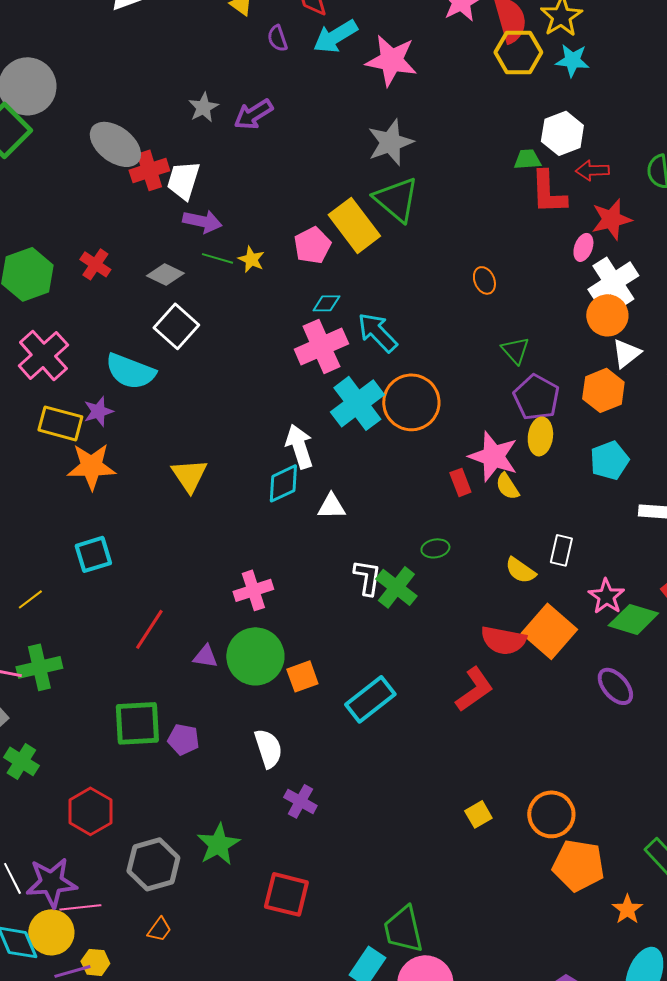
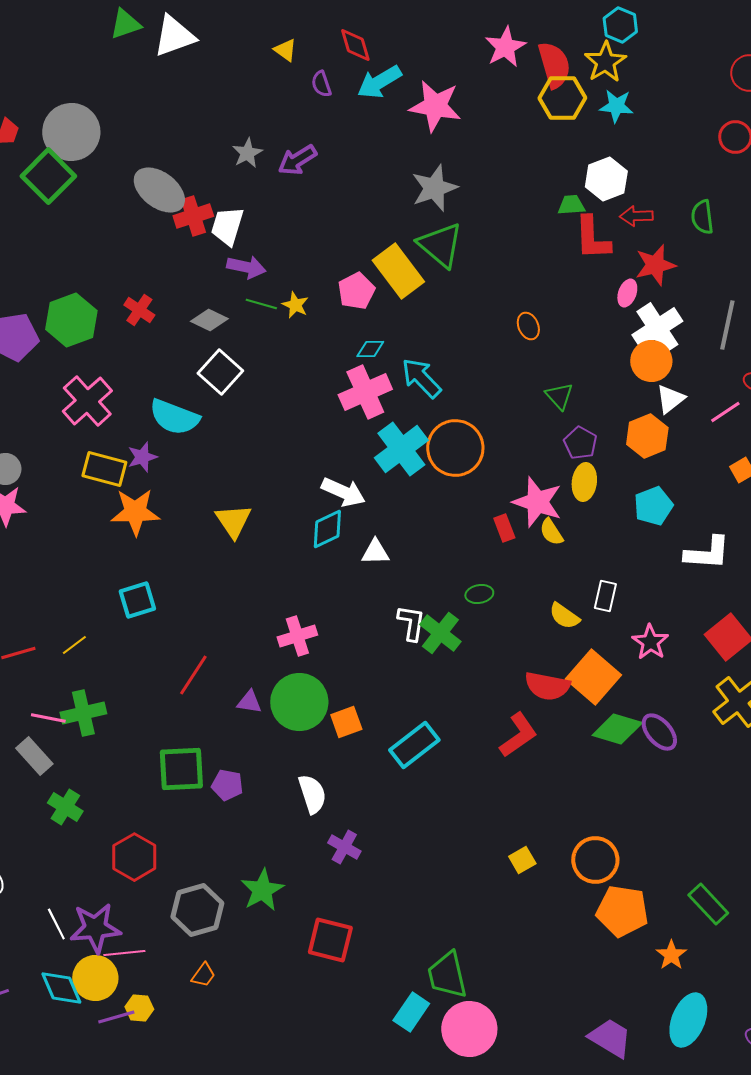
purple pentagon: (536, 397) -> (580, 443), size x0.7
white arrow: (299, 446) -> (343, 492), turned 132
green diamond: (633, 619) -> (617, 729), moved

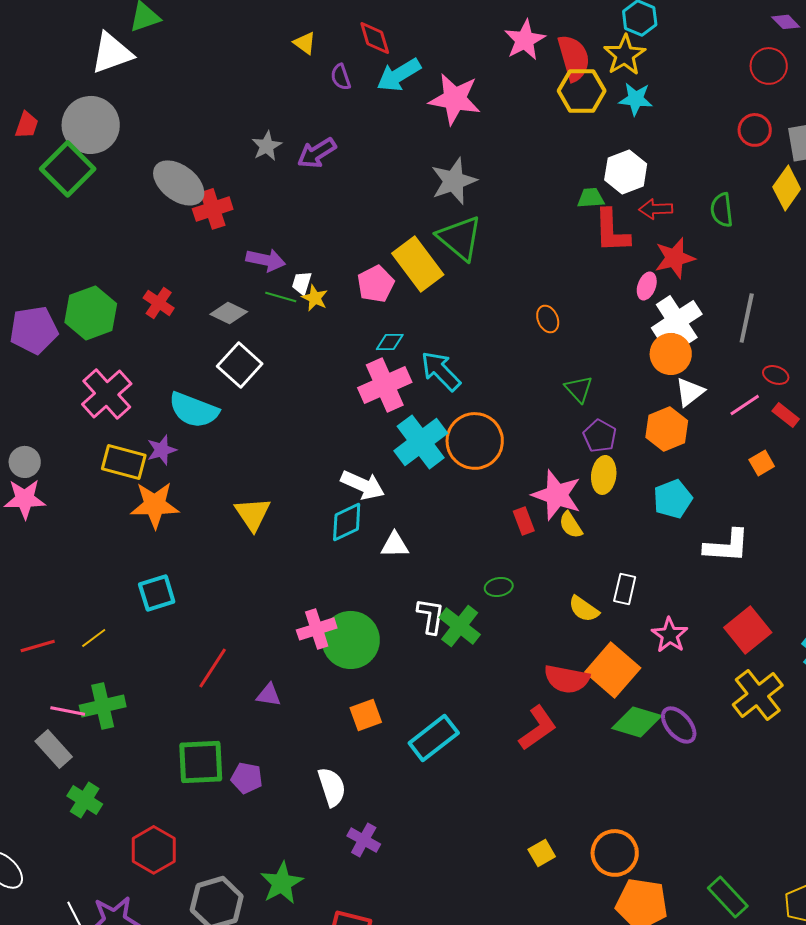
white triangle: (174, 36) -> (112, 53), moved
white trapezoid: (227, 226) -> (302, 283), moved, size x0.6
green circle: (299, 702) -> (351, 640), moved

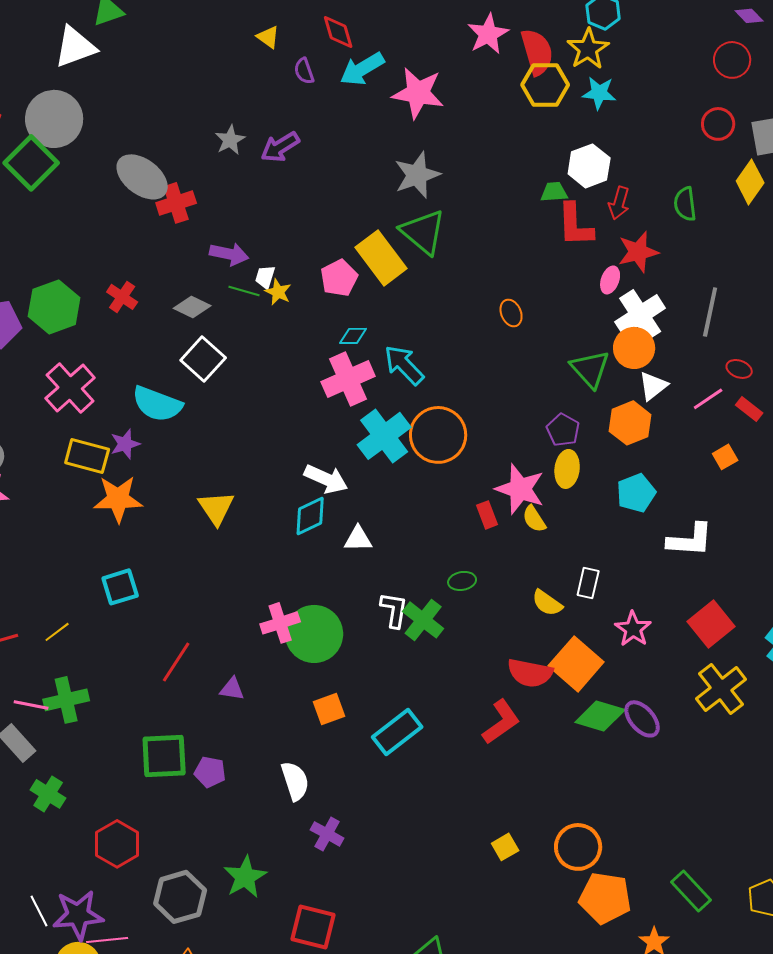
red arrow: (656, 209) -> (619, 203), turned -72
green triangle: (579, 389) -> (590, 369), moved, size x1.4

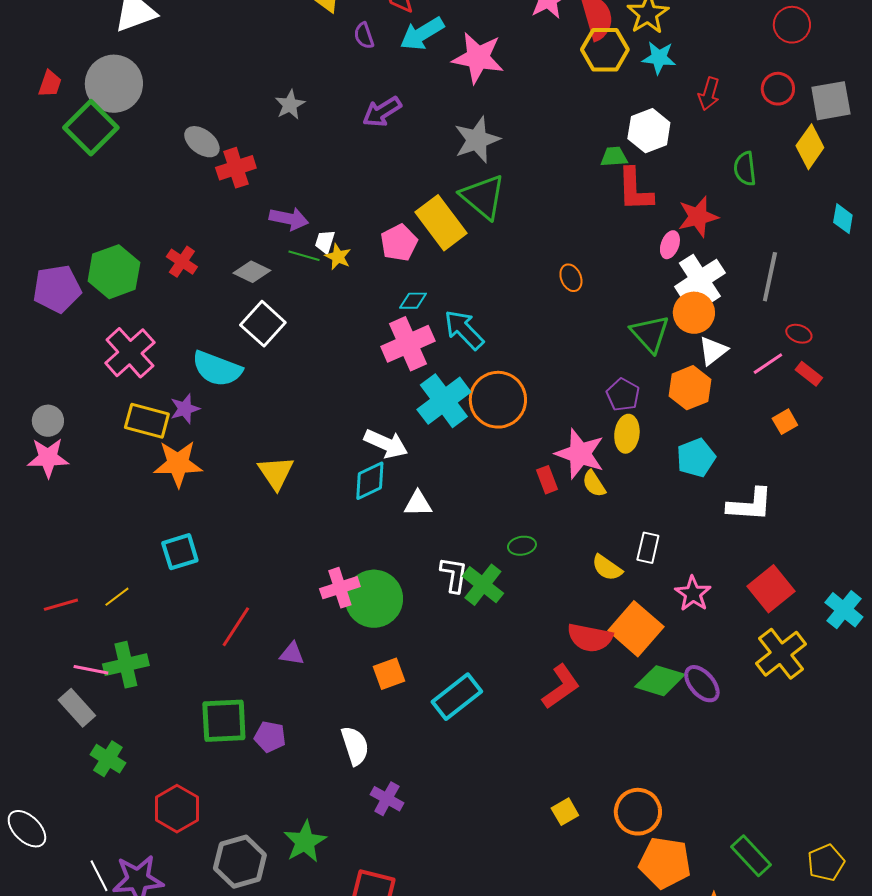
purple arrow: (280, 147) -> (382, 112), moved
gray ellipse: (142, 177) -> (202, 142), size x0.7
red arrow: (619, 203) -> (709, 94), moved

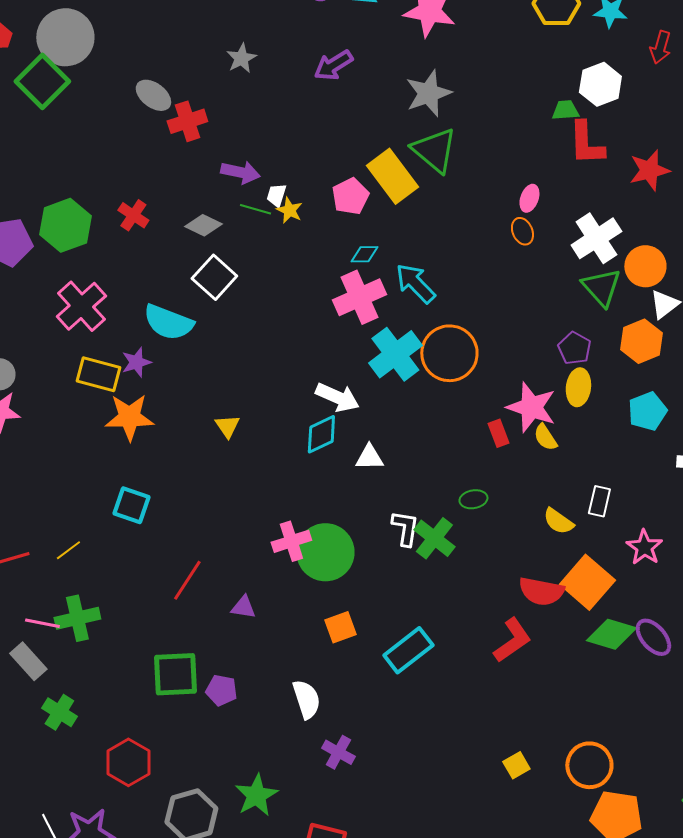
pink ellipse: (670, 245) -> (529, 198), moved
white cross: (700, 280) -> (596, 238), moved
yellow triangle: (276, 473) -> (227, 426), size x0.7
cyan square: (180, 552) -> (131, 505), turned 36

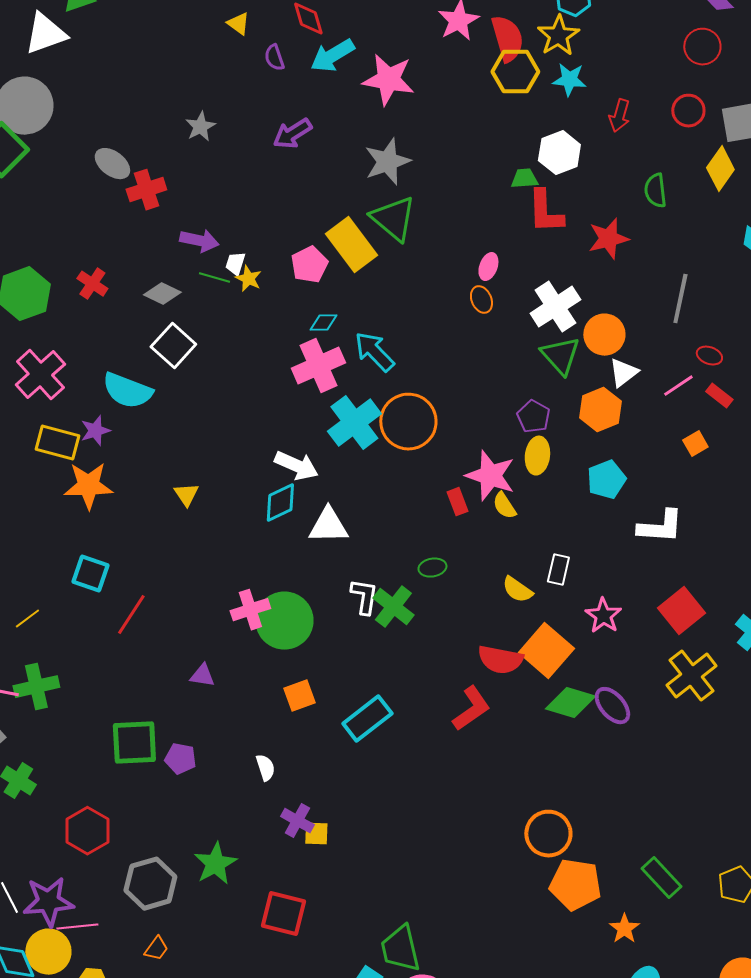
white triangle: (369, 457) -> (328, 526), size x1.4
red line: (187, 580) -> (131, 615), moved
white semicircle: (306, 699) -> (265, 768), size x0.7
yellow square: (516, 765) -> (316, 834), moved, turned 32

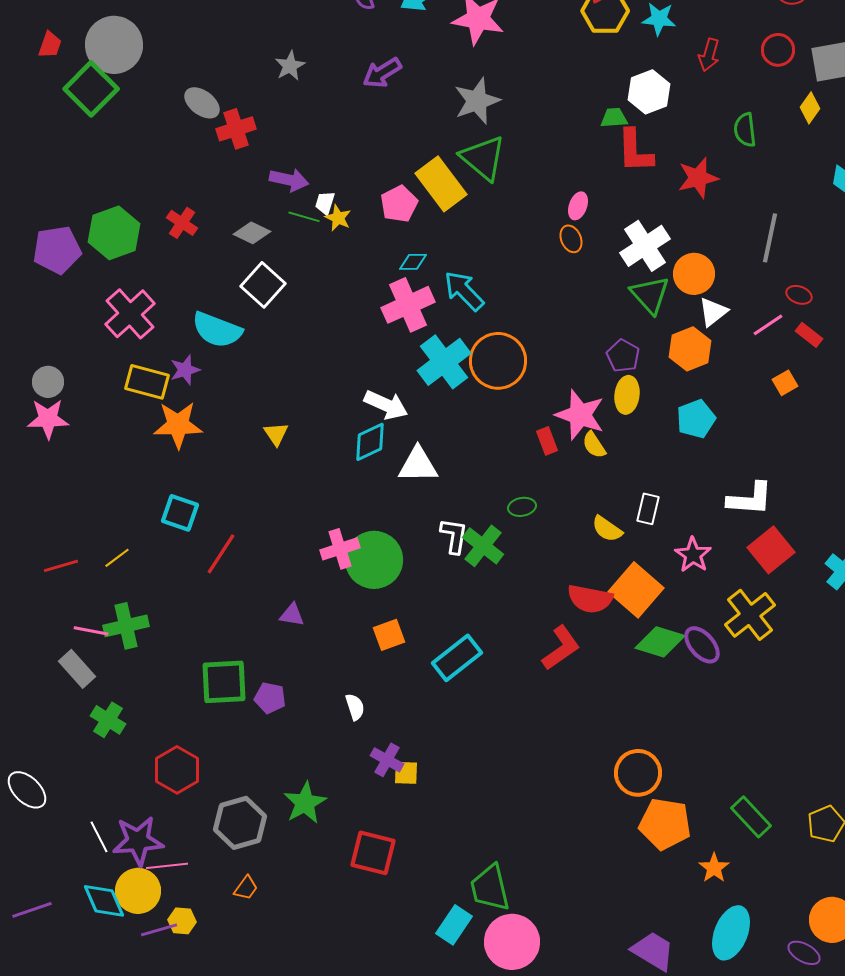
yellow diamond: (720, 169) -> (810, 108), size x0.7
white L-shape: (660, 527) -> (750, 499), moved
yellow cross: (691, 676) -> (750, 615), moved

